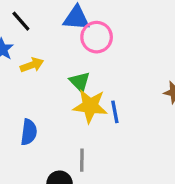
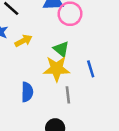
yellow star: (90, 106) -> (57, 69), moved
gray line: (82, 160) -> (68, 95), moved

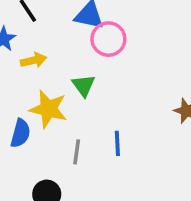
yellow star: (57, 69) -> (48, 109), moved
blue line: (91, 69) -> (117, 143), moved

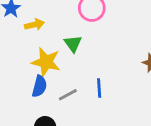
blue semicircle: (20, 133) -> (39, 86), moved
gray line: (77, 152) -> (68, 95), turned 54

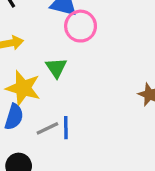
blue line: (99, 88) -> (66, 128), moved

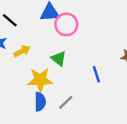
blue line: (66, 128) -> (96, 74), moved

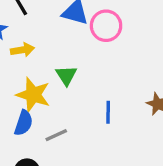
pink circle: (66, 24) -> (106, 26), moved

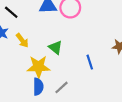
yellow arrow: (22, 50) -> (22, 40), turned 80

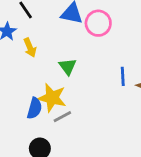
blue line: (90, 62) -> (123, 76), moved
yellow star: (38, 67) -> (52, 98), moved

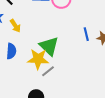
green triangle: (68, 67) -> (49, 46), moved, size x1.5
blue semicircle: (35, 108) -> (11, 51), moved

